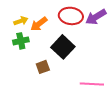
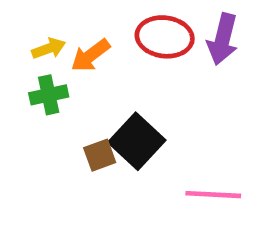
purple arrow: (96, 17) -> (223, 39), turned -45
black square: (63, 47) -> (137, 141), moved

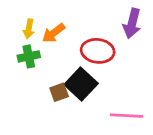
red ellipse: (165, 37) -> (98, 51), moved
yellow arrow: (49, 48) -> (29, 29), turned 120

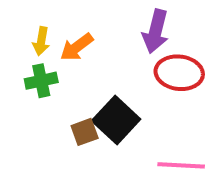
purple arrow: (132, 23) -> (156, 31), moved
red ellipse: (98, 51) -> (179, 73), moved

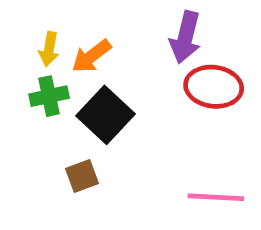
black square: (116, 120) -> (105, 115), moved
brown square: (85, 132) -> (82, 176), moved

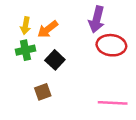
black square: (105, 115) -> (55, 60), size x0.7

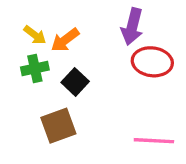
yellow arrow: (25, 26) -> (35, 35), turned -63
brown square: (43, 92) -> (58, 126), size x1.5

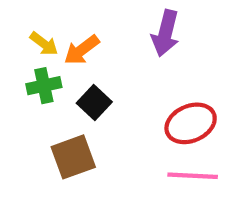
red ellipse: (152, 62) -> (191, 123), moved, turned -30

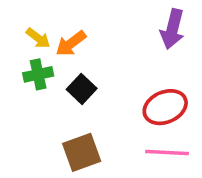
purple arrow: (165, 33) -> (172, 29), moved
brown square: (73, 157) -> (82, 152), moved

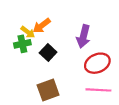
purple arrow: (172, 29) -> (83, 36), moved
yellow arrow: (38, 38) -> (28, 32), moved

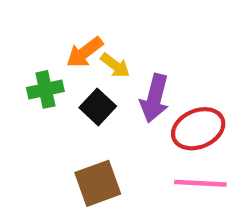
yellow arrow: (28, 32) -> (115, 65), moved
purple arrow: (83, 36) -> (154, 98), moved

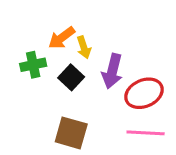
yellow arrow: (115, 65) -> (84, 47), turned 35
brown square: (98, 183) -> (71, 133), turned 36

